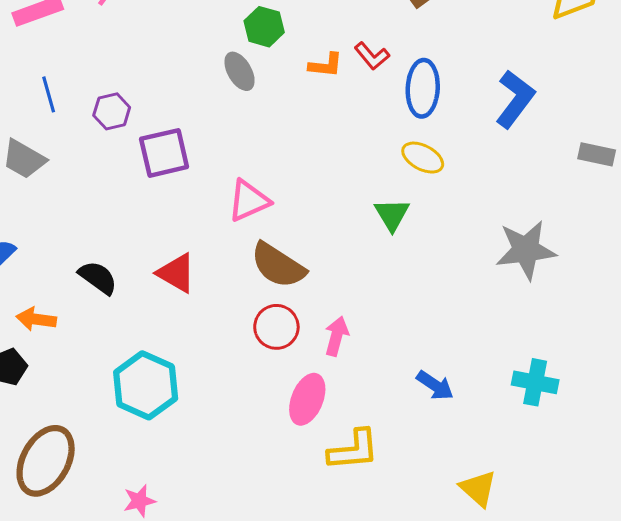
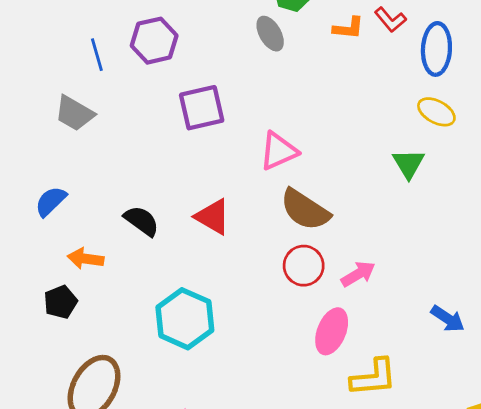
purple hexagon: (112, 111) -> (154, 41), moved, size x1.4
pink arrow: (337, 336) -> (358, 274), turned 44

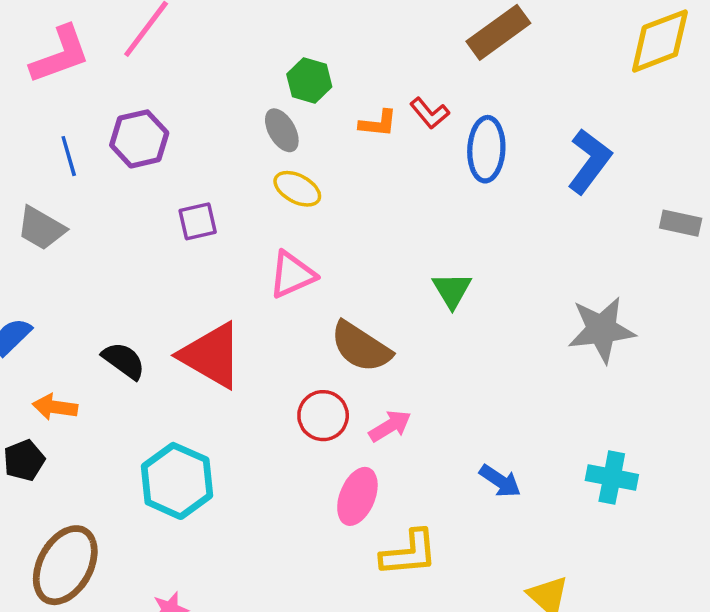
purple square: (202, 108) -> (198, 221), size x0.7
yellow ellipse: (436, 112) -> (297, 189), moved
brown semicircle: (305, 210) -> (361, 347), moved
red triangle: (213, 217) -> (211, 355), size x1.5

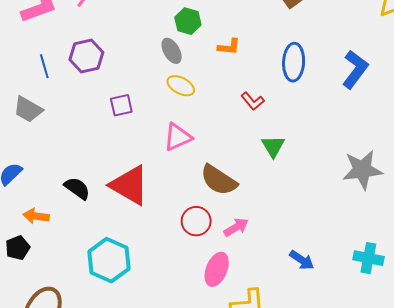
red L-shape: (430, 113) -> (253, 101), moved

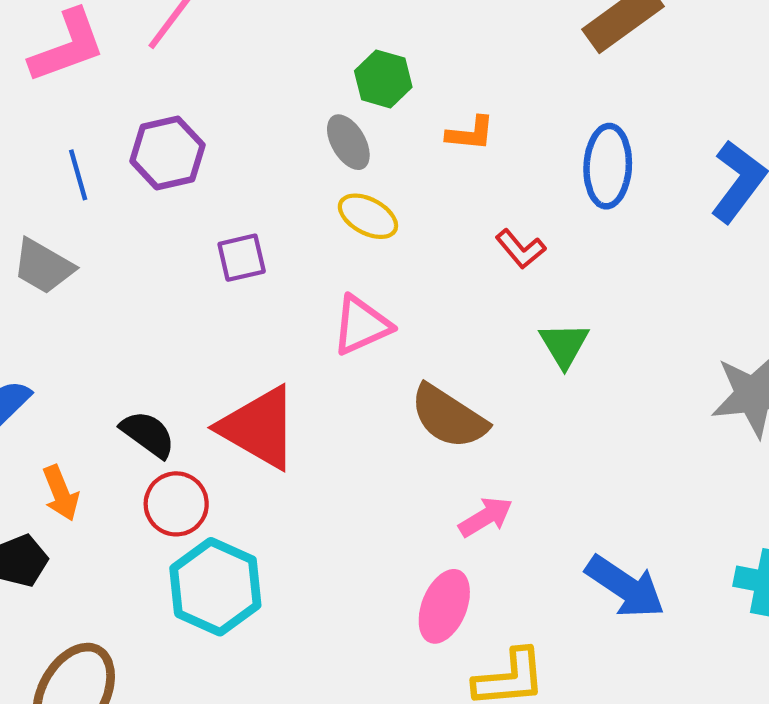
orange arrow: (36, 216) -> (61, 493), turned -120
red circle: (196, 221) -> (176, 504), moved
blue arrow: (302, 260) -> (625, 587), size x1.5

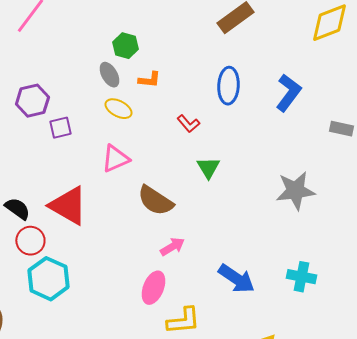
orange L-shape: (470, 133) -> (149, 80), moved
purple hexagon: (167, 153) -> (32, 101), moved

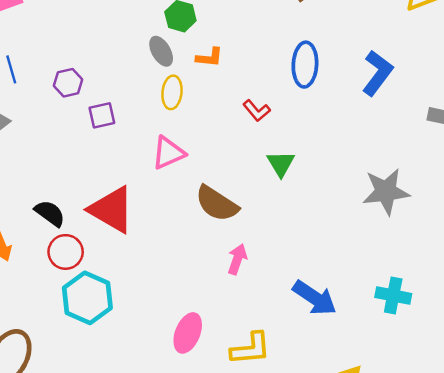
purple hexagon: (32, 101) -> (68, 83), size x0.7
yellow ellipse: (118, 109) -> (172, 92), turned 68
pink arrow: (172, 247) -> (237, 259), turned -40
pink ellipse: (153, 288) -> (188, 333), moved

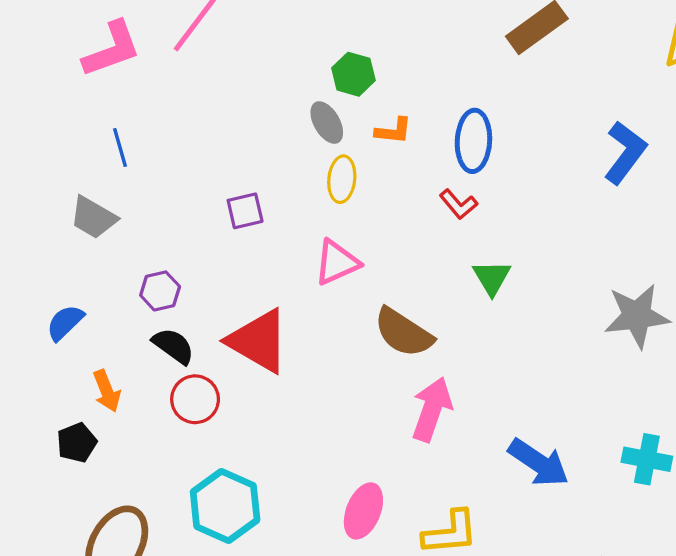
blue ellipse: (305, 65) -> (473, 141), moved
purple hexagon: (68, 83) -> (160, 291), moved
pink arrow: (237, 259) -> (432, 409), size x1.5
cyan hexagon: (87, 298) -> (225, 506), moved

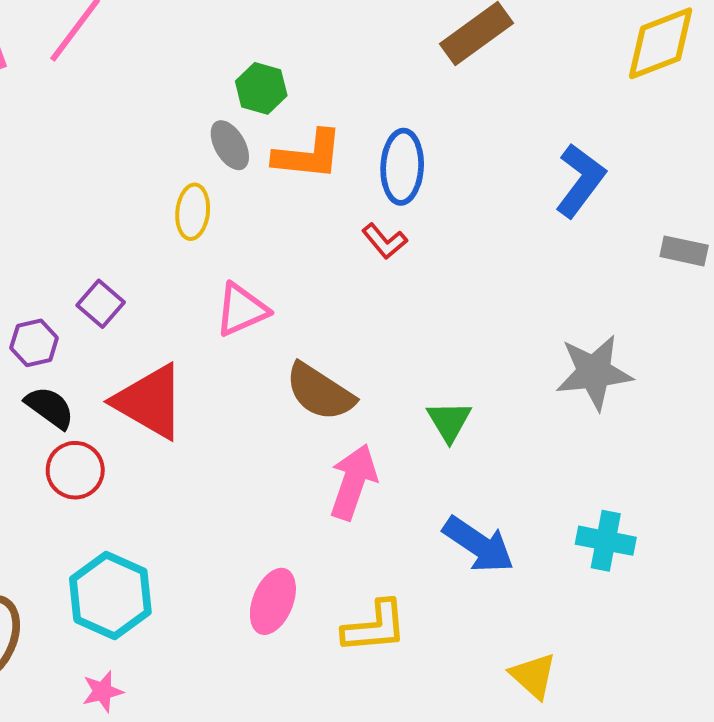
orange L-shape: (393, 131) -> (308, 155), size x1.6
yellow ellipse: (342, 179) -> (193, 212), moved
purple square: (245, 211) -> (101, 304), moved, turned -36
green triangle: (492, 278) -> (449, 421), moved

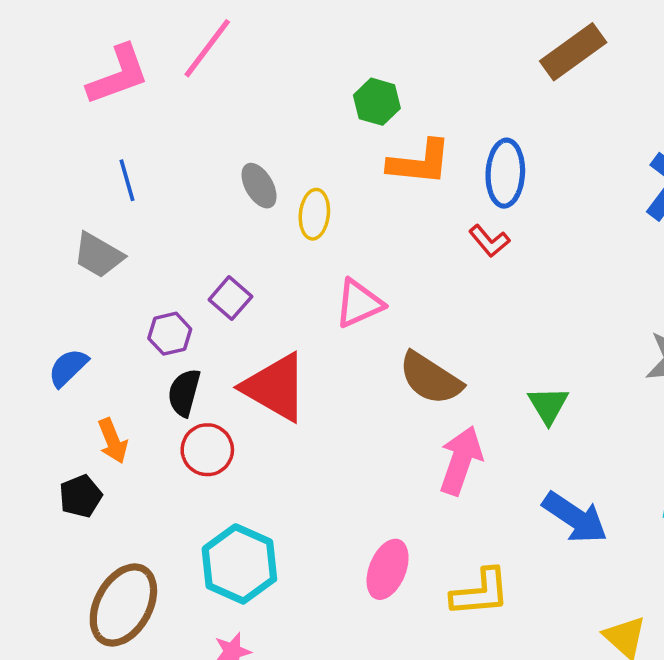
gray ellipse: (230, 145) -> (259, 186), moved
black semicircle: (50, 408) -> (184, 393), turned -111

